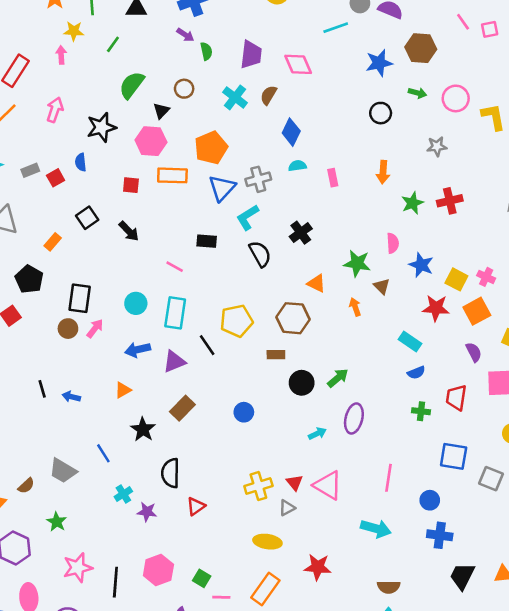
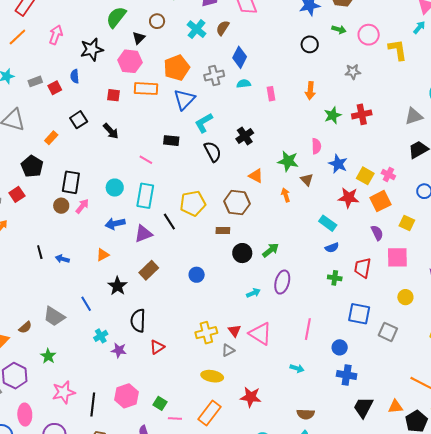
gray cross: (258, 179) -> (214, 75), moved
cyan arrow: (376, 529) -> (297, 368), size x0.6

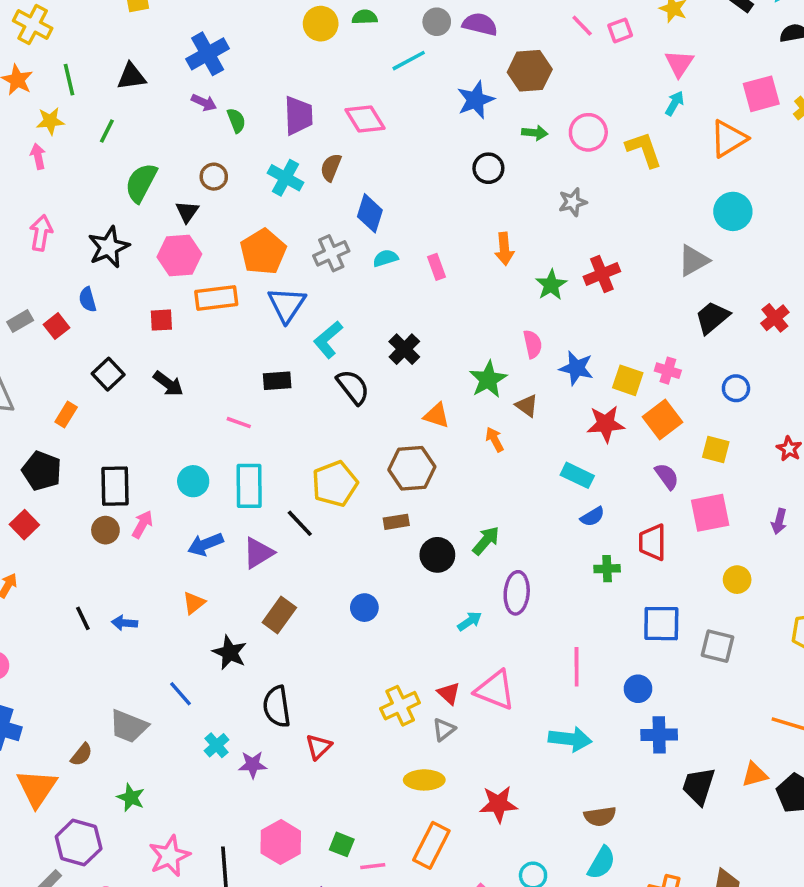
green star: (288, 161) -> (488, 379), turned -30
cyan arrow: (297, 368) -> (570, 739), size x1.6

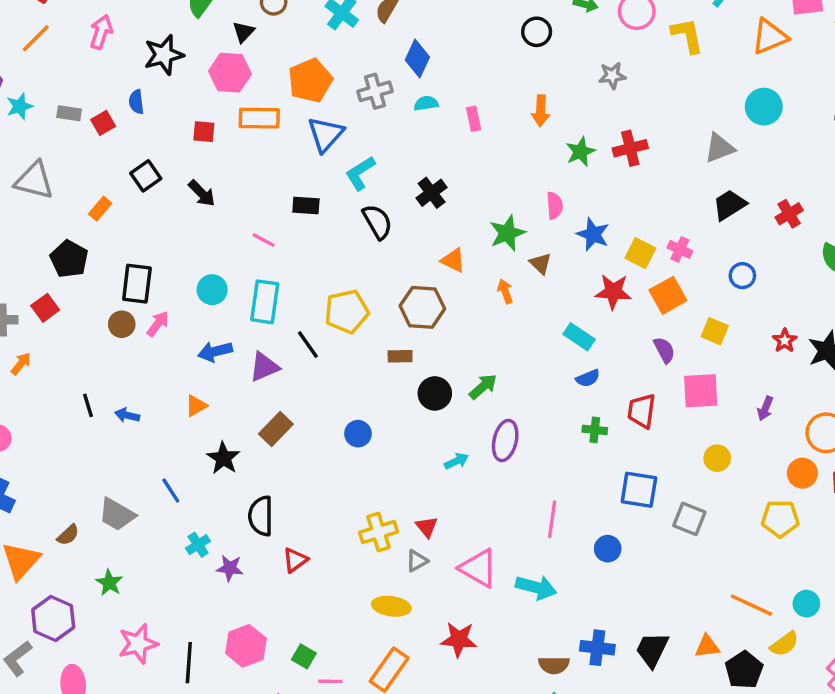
gray rectangle: (20, 321) -> (69, 113), turned 30
pink triangle: (495, 690) -> (478, 568), moved
blue cross: (659, 735) -> (597, 648), moved

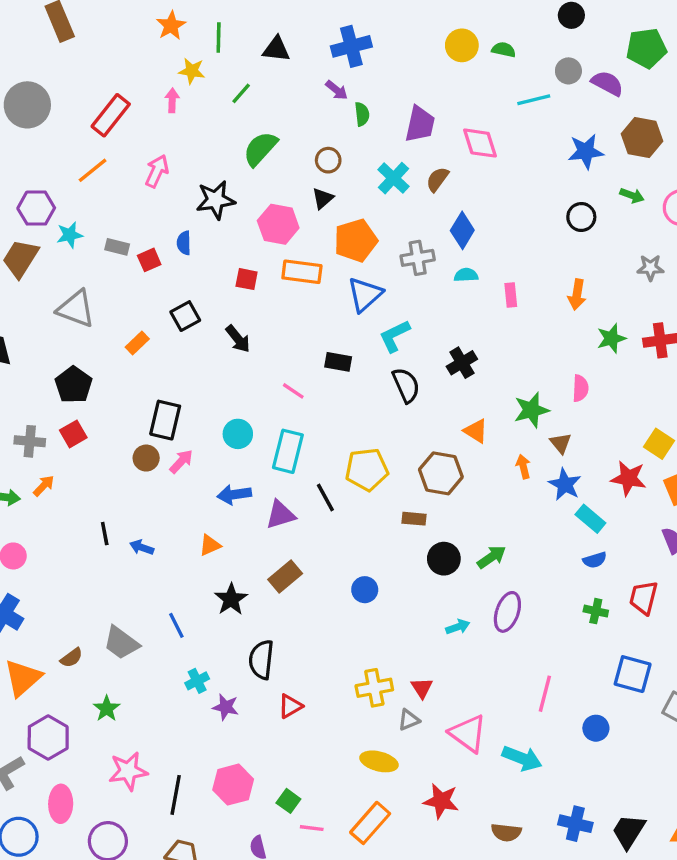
black triangle: (243, 32) -> (323, 198), moved
blue star: (593, 234) -> (565, 484), moved
black pentagon: (69, 259) -> (74, 385), moved
brown semicircle: (554, 665) -> (506, 832), moved

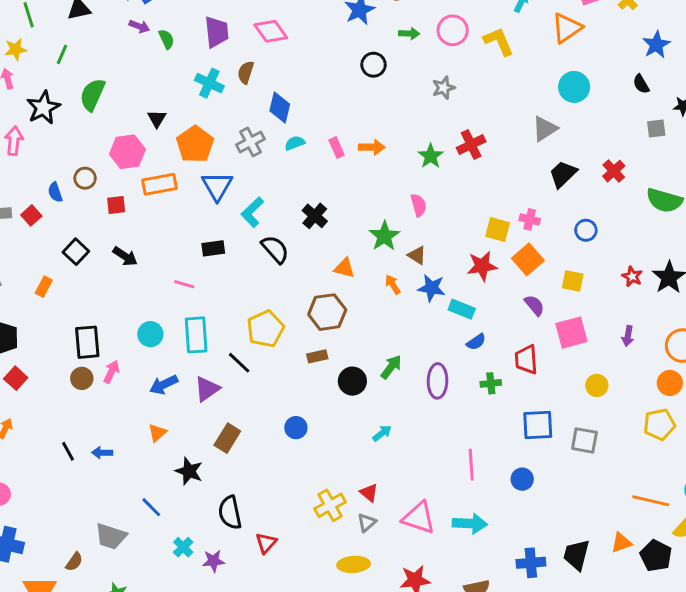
brown circle: (328, 160) -> (85, 178), moved
black star: (216, 200) -> (43, 108), moved
orange arrow: (577, 294) -> (372, 147), moved, turned -80
purple ellipse: (507, 612) -> (438, 381), moved

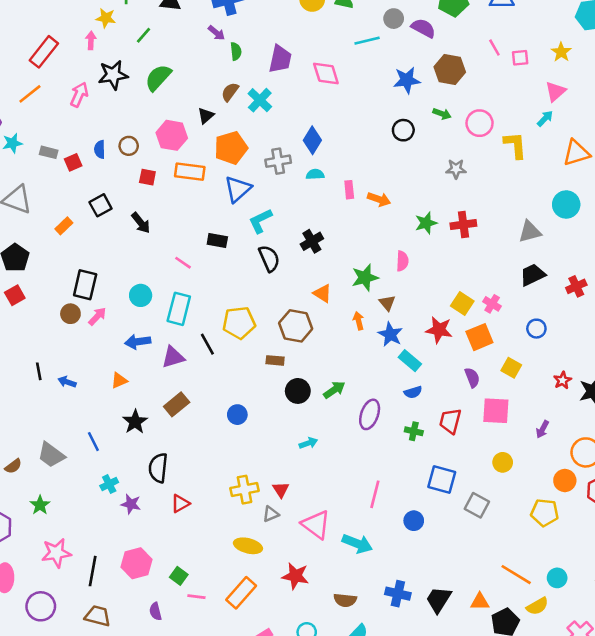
brown semicircle: (246, 72) -> (230, 92), moved

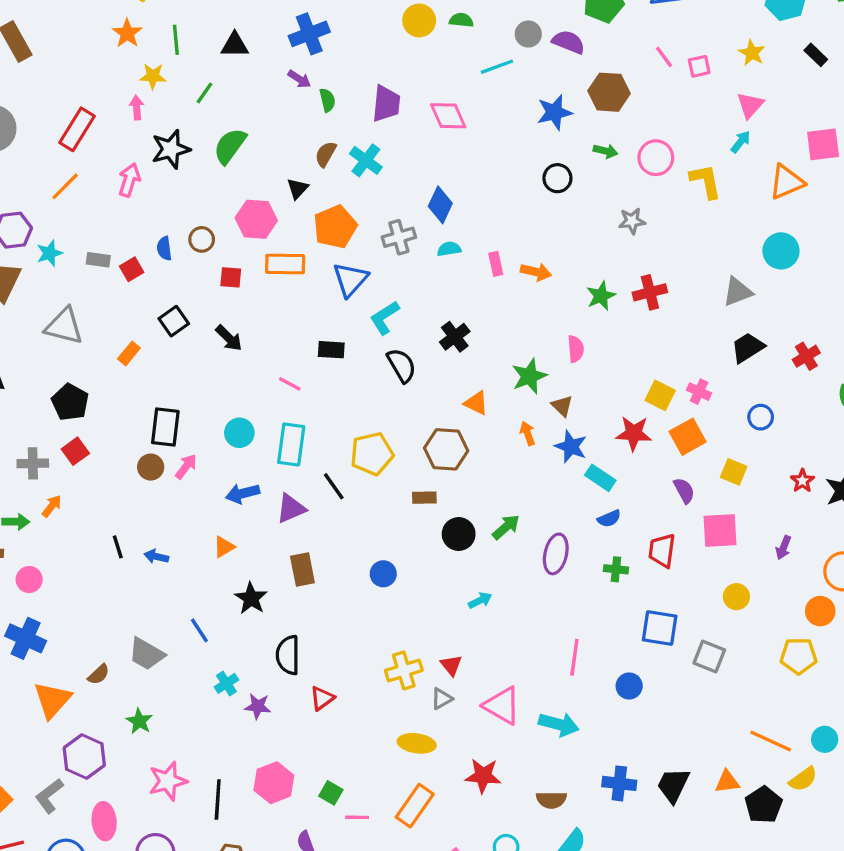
brown rectangle: (177, 404) -> (302, 570), turned -55

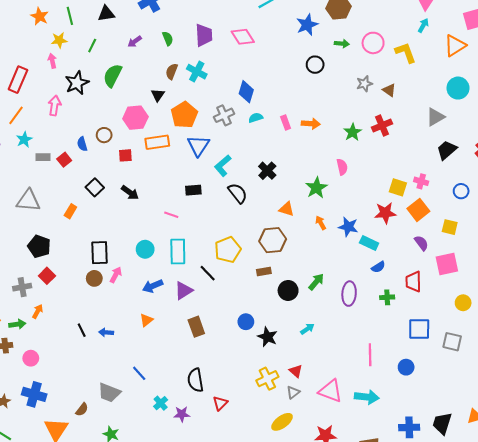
purple arrow: (299, 79) -> (135, 41), moved, turned 120
cyan star: (50, 253) -> (24, 140), moved
brown triangle: (562, 406) -> (389, 90), moved
black star: (251, 598) -> (268, 337), moved
yellow ellipse: (417, 743) -> (282, 422), turned -35

